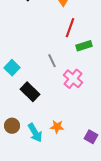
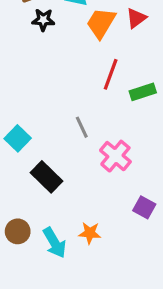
green rectangle: (84, 46) -> (143, 92), moved
purple square: (91, 137) -> (144, 207), moved

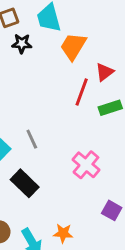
red triangle: (136, 18) -> (105, 72), moved
gray line: (82, 127) -> (32, 139), moved

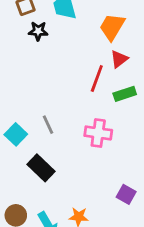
orange trapezoid: (73, 46) -> (112, 27), moved
pink cross: (86, 165) -> (98, 133), moved, turned -32

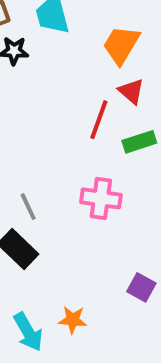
red triangle: (119, 59) -> (131, 91), turned -42
gray line: (48, 125) -> (28, 207), moved

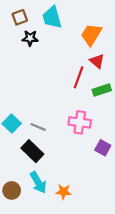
gray line: (28, 207) -> (38, 127), turned -42
purple square: (141, 287) -> (103, 148), moved
cyan arrow: (28, 332) -> (38, 182), moved

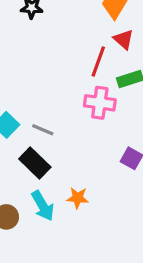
pink cross: (80, 122) -> (100, 103), moved
orange star: (64, 192) -> (78, 198), moved

